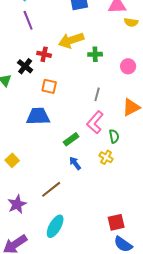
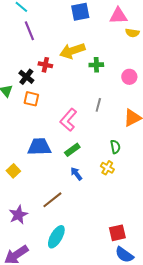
orange square: (49, 86) -> (31, 99), moved
blue trapezoid: (38, 116) -> (39, 147), moved
pink L-shape: (95, 122) -> (68, 120), moved

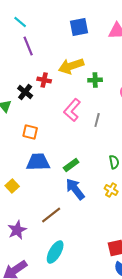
orange square: (31, 99) -> (30, 132), moved
pink L-shape: (68, 120) -> (72, 110), moved
yellow cross: (107, 168) -> (111, 190), moved
blue arrow: (76, 174) -> (75, 189), size x1.6

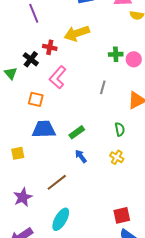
green cross: (95, 80) -> (116, 54), moved
pink L-shape: (72, 110) -> (58, 77), moved
yellow square: (12, 186) -> (18, 153), turned 32
blue arrow: (75, 189) -> (81, 156), size x0.6

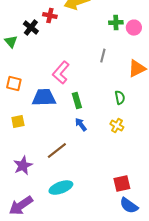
pink L-shape: (58, 77) -> (61, 73), moved
orange square: (36, 99) -> (14, 84), moved
green rectangle: (77, 132) -> (77, 101), turned -70
cyan ellipse: (61, 219) -> (61, 188), turned 40

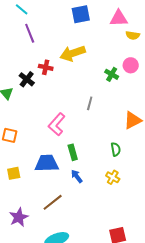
green cross: (116, 23) -> (112, 74), turned 32
pink circle: (134, 28) -> (131, 65), moved
gray line: (103, 56) -> (90, 103), moved
blue trapezoid: (44, 98) -> (47, 163), moved

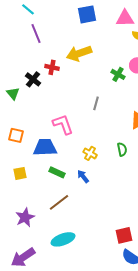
pink L-shape: (57, 124) -> (63, 124), turned 120
green rectangle: (73, 152) -> (57, 172), moved, turned -49
blue trapezoid: (47, 163) -> (45, 147), moved
yellow cross: (113, 177) -> (90, 153), moved

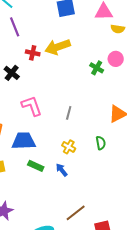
red cross: (52, 67) -> (33, 53), moved
gray line: (96, 103) -> (69, 113), moved
pink L-shape: (63, 124) -> (32, 106), moved
brown line: (59, 202) -> (76, 213), moved

